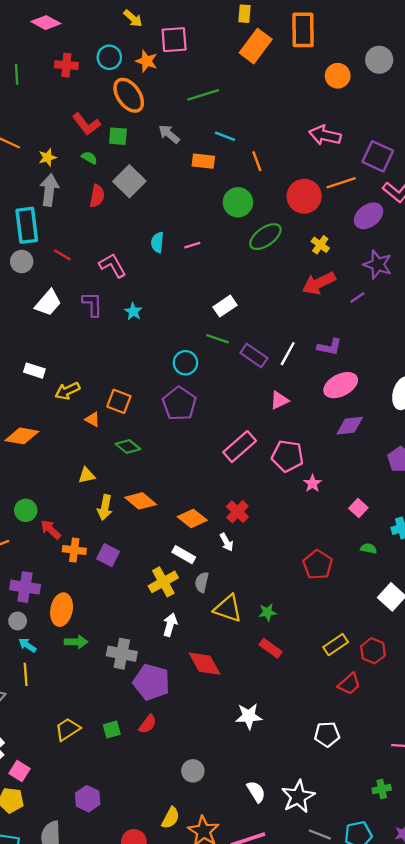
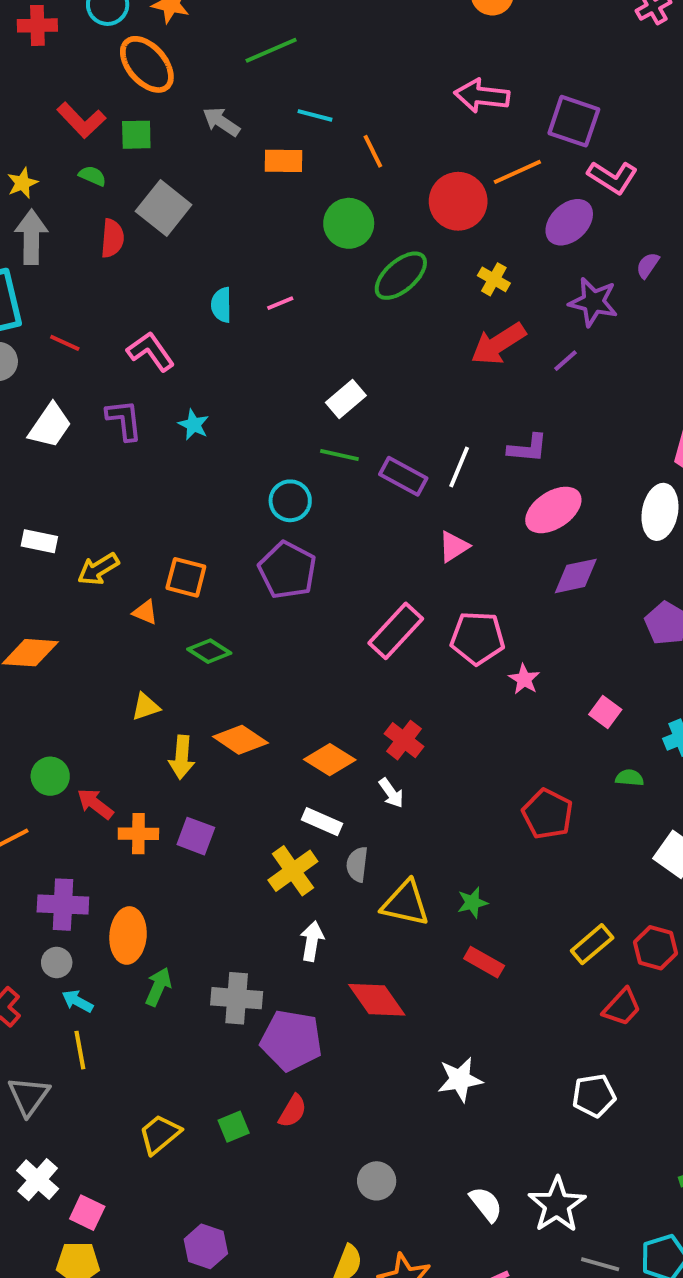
green arrow: (76, 642) -> (158, 987), turned -60

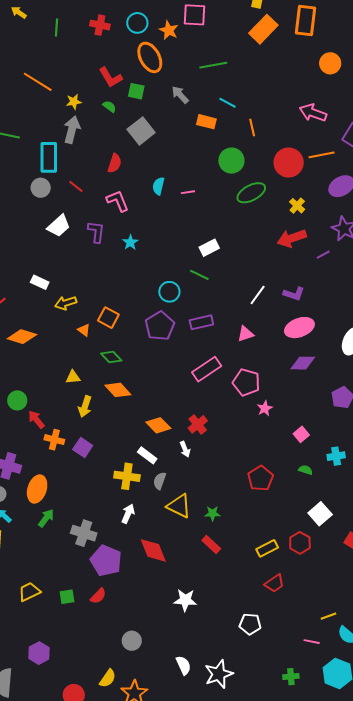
red semicircle: (112, 238) -> (115, 163), moved
purple rectangle: (403, 476) -> (201, 322), moved, turned -55
orange diamond: (240, 740) -> (118, 390), moved
yellow cross: (293, 871) -> (127, 476), turned 30
red hexagon: (656, 948) -> (300, 543), moved

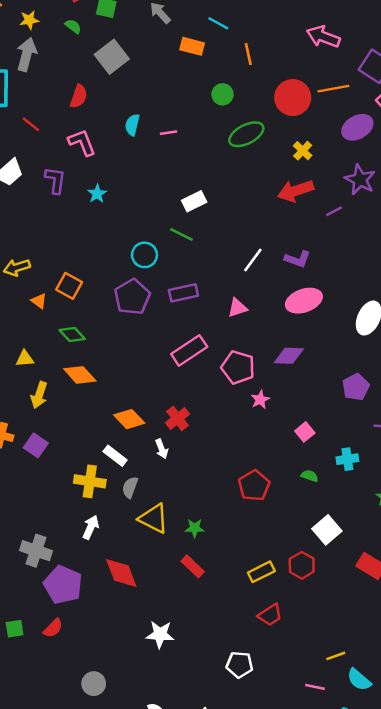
green circle: (231, 161) -> (223, 94), size x0.7
purple diamond: (303, 363) -> (289, 356), moved

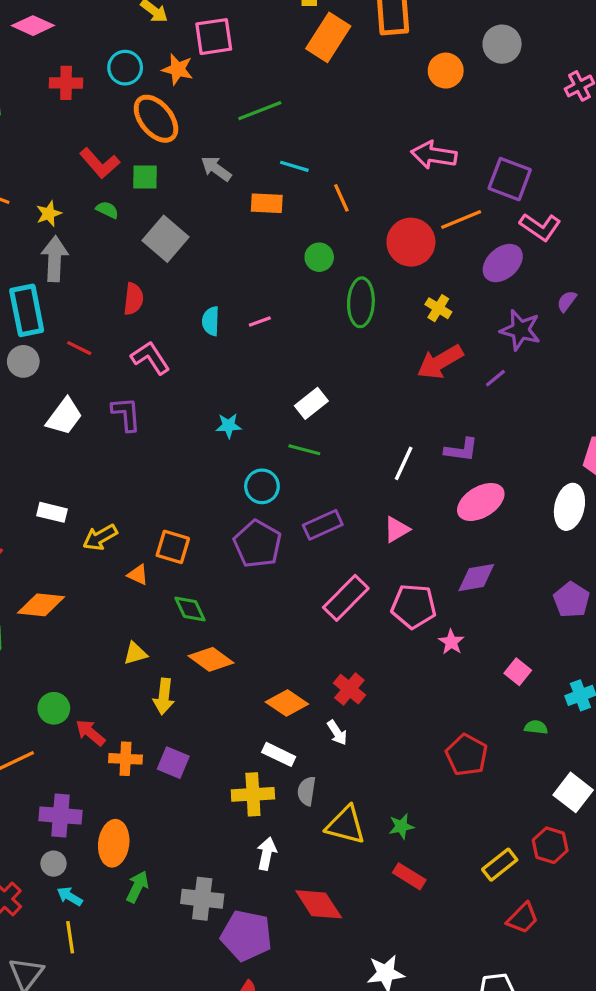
green ellipse: (246, 134) -> (361, 302), turned -48
cyan star: (97, 194) -> (229, 426), moved, turned -30
green diamond: (72, 334) -> (190, 609), turned 30

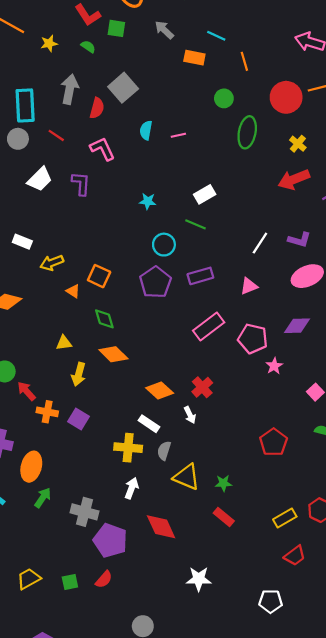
gray square: (165, 239) -> (123, 88), moved
gray arrow: (55, 259) -> (70, 89), moved

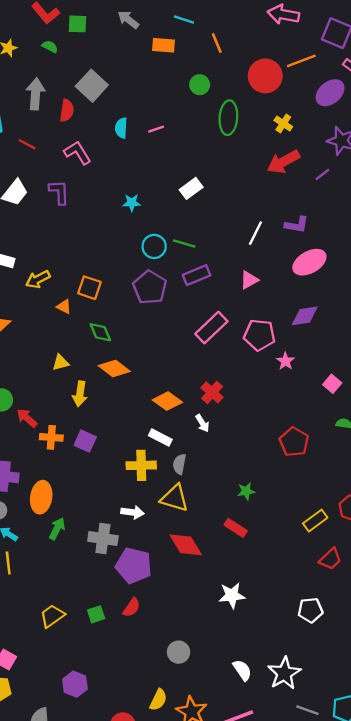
green line: (195, 224) -> (184, 243), moved
yellow triangle: (187, 477) -> (175, 498), moved
white arrow: (132, 488) -> (133, 512), moved, turned 84
red rectangle: (224, 517) -> (236, 528), moved

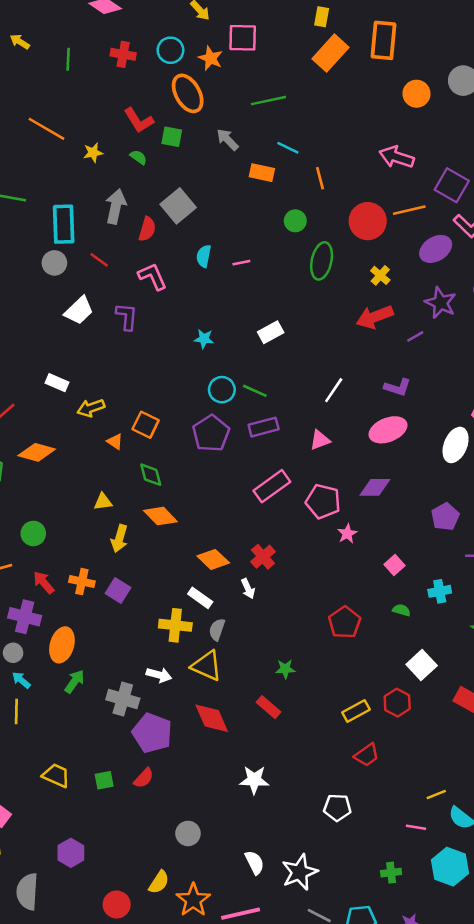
purple L-shape: (297, 225) -> (397, 387), moved
red arrow: (27, 418) -> (44, 583), moved
yellow trapezoid: (52, 616) -> (56, 775), turned 52

